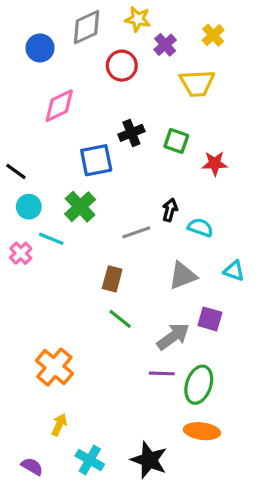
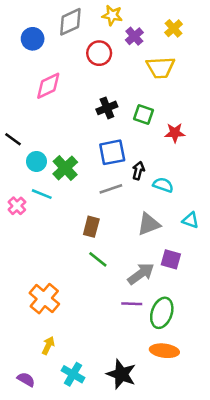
blue square: (96, 160) -> (112, 152), moved
cyan circle: (29, 207) -> (36, 161), moved

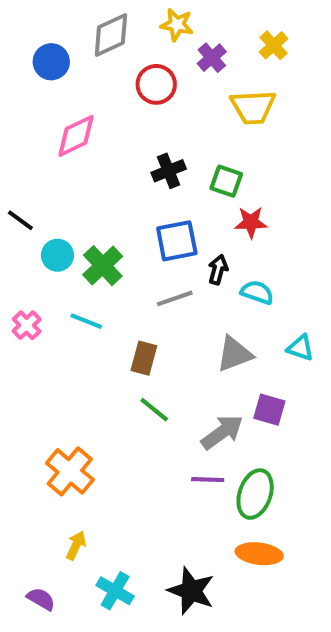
red star: (175, 133) -> (251, 222), moved
cyan line: (42, 194) -> (86, 321), moved

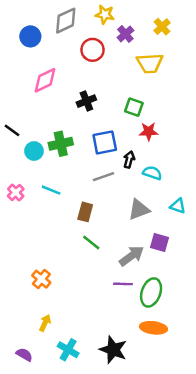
black cross: (169, 171) -> (86, 101), moved
green cross: (103, 266) -> (61, 144), moved, turned 30
orange cross: (70, 471) -> (41, 279), size x0.7

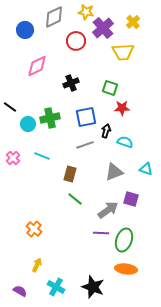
purple cross: (125, 34) -> (103, 28), size x1.5

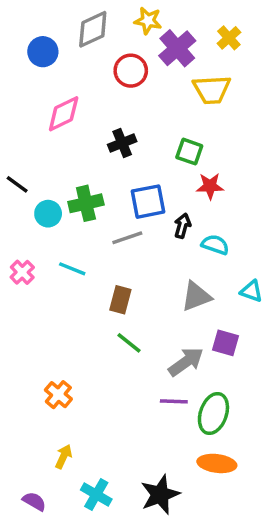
gray line: (85, 145) -> (127, 238), moved
black star: (93, 287) -> (160, 494), turned 30

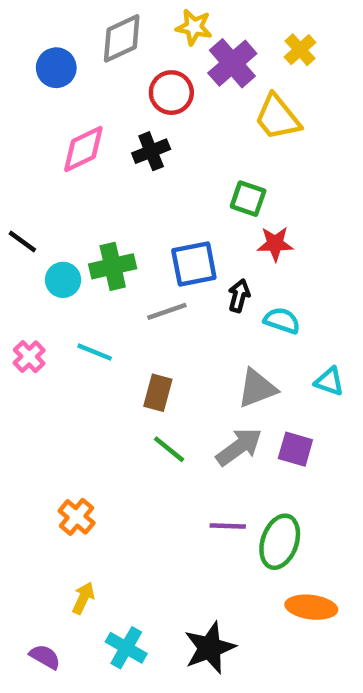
yellow trapezoid: (212, 90) -> (277, 117), turned 54
black cross: (122, 143) -> (151, 151), moved
gray arrow: (186, 362) -> (239, 447), moved
orange ellipse: (217, 463) -> (311, 607), moved

